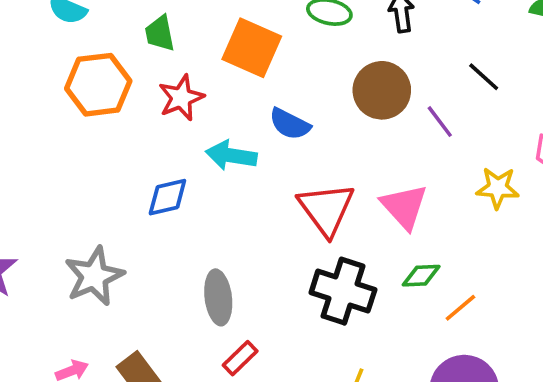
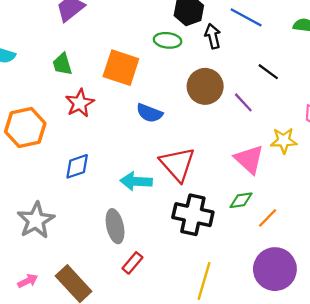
orange hexagon: (98, 85) -> (25, 128), moved
cyan arrow: (231, 155) -> (136, 181), moved
pink triangle: (404, 207) -> (249, 159), moved

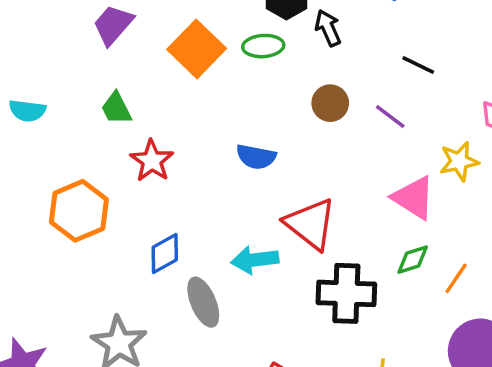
orange square: (121, 68) -> (197, 49), moved, turned 36
brown circle: (205, 86) -> (330, 103), size x0.7
gray ellipse: (115, 226) -> (203, 302), moved

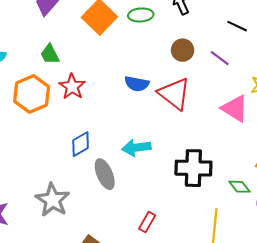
orange hexagon: (79, 211) -> (32, 94), moved
red triangle: (310, 224) -> (174, 94), moved
green diamond: (413, 260) -> (239, 187), moved, turned 70

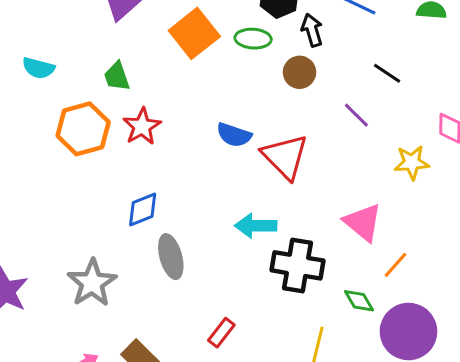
brown circle: (183, 50) -> (300, 72), moved
pink triangle: (235, 108) -> (363, 222), moved
cyan arrow: (136, 148) -> (256, 226), moved

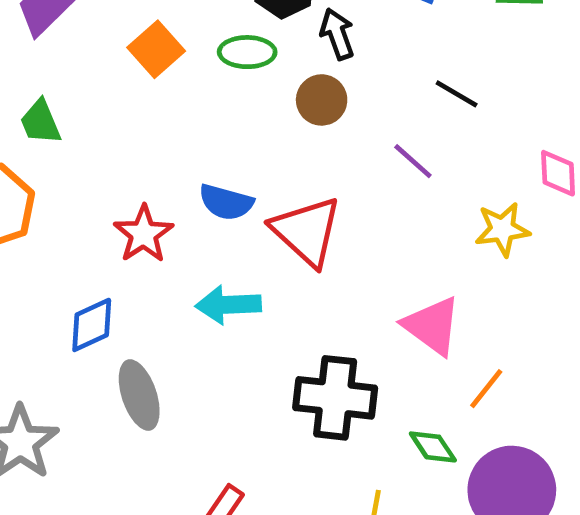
orange square: (194, 33) -> (156, 49), size x0.7
red star: (142, 126) -> (144, 234), moved
cyan arrow: (256, 226) -> (228, 305), moved

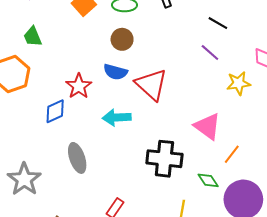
brown circle: (322, 100) -> (122, 39), moved
purple line: (413, 161) -> (210, 53), moved
blue diamond: (92, 325) -> (55, 111), moved

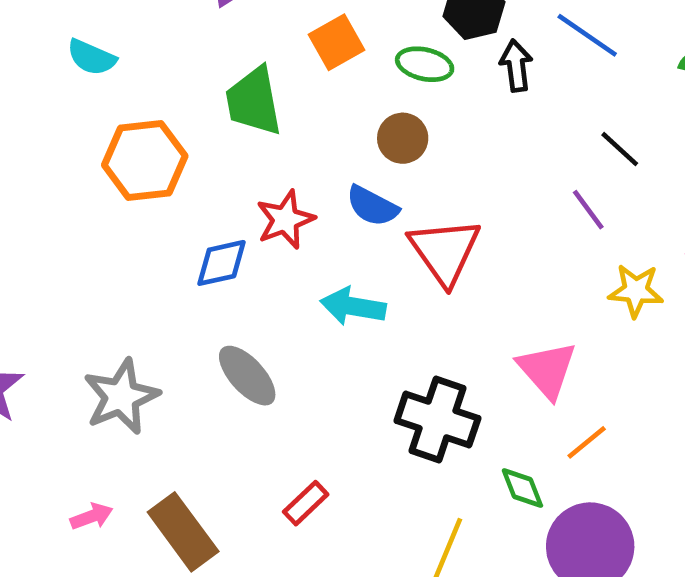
green trapezoid: (33, 37) -> (254, 101), moved, size x1.5
gray ellipse: (77, 158) -> (247, 376), turned -36

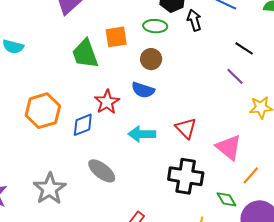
orange square: (337, 42) -> (116, 37), moved, turned 30
orange hexagon: (145, 160) -> (43, 111), moved
red triangle: (445, 251) -> (186, 128), moved, size x0.7

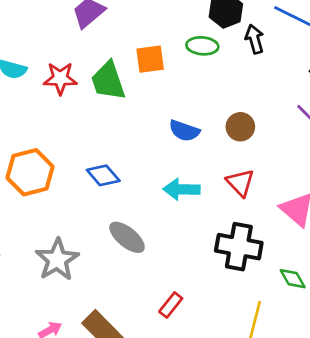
brown circle: (151, 59) -> (240, 127), moved
red star: (107, 102) -> (60, 78), moved, turned 30
orange hexagon: (43, 111) -> (30, 172), moved
blue diamond: (83, 125) -> (103, 175), turned 70

